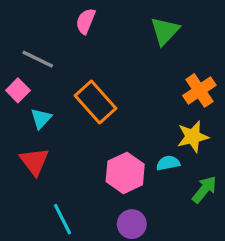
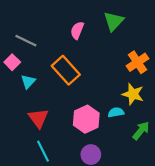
pink semicircle: (86, 21) -> (77, 30), moved
yellow star: (193, 137) -> (133, 94), turned 30
red triangle: (34, 161) -> (38, 118), moved

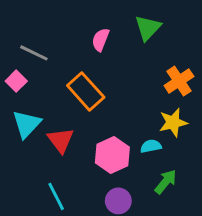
cyan triangle: (28, 82) -> (27, 124), moved, size x1.5
yellow star: (133, 94) -> (173, 122), turned -30
red triangle: (38, 118) -> (61, 140), moved
green arrow: (141, 131) -> (166, 182), moved

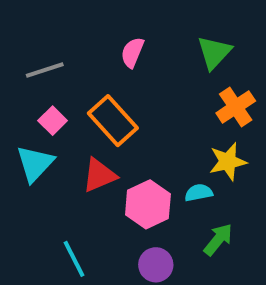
green triangle: (148, 28) -> (214, 52), moved
gray line: (34, 53) -> (45, 70), turned -44
pink square: (16, 81) -> (53, 121), moved
red triangle: (61, 140) -> (99, 175), moved, turned 44

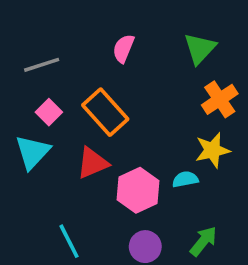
green arrow: (218, 239) -> (203, 241), moved

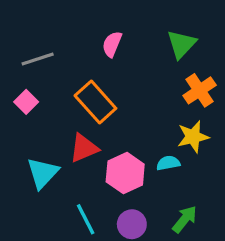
pink square: (49, 112) -> (26, 102), moved
cyan triangle: (33, 152) -> (43, 173), moved
cyan line: (69, 241) -> (86, 219), moved

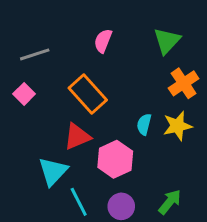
cyan semicircle: (168, 163) -> (144, 124), moved, turned -65
cyan triangle: (43, 173) -> (53, 171), moved

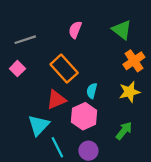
green triangle: (167, 41) -> (122, 30), turned -35
cyan semicircle: (144, 124) -> (92, 91), moved
green arrow: (170, 202) -> (124, 131), moved

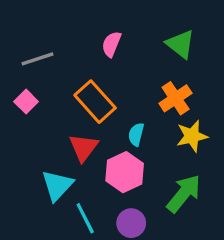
orange cross: (134, 61) -> (176, 98), moved
red triangle: (56, 100) -> (84, 148), turned -30
green arrow: (124, 131) -> (184, 194), size x1.4

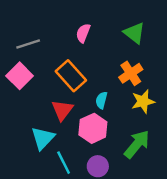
pink square: (26, 102) -> (20, 76), size x1.5

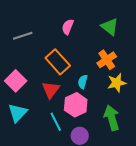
pink square: (20, 76) -> (16, 81), moved
cyan triangle: (43, 138) -> (18, 113), moved
green arrow: (137, 144) -> (112, 118), turned -55
cyan line: (64, 163) -> (56, 122), moved

